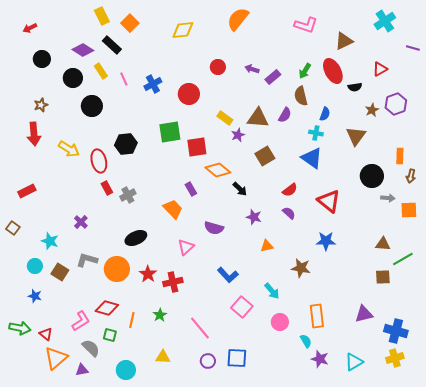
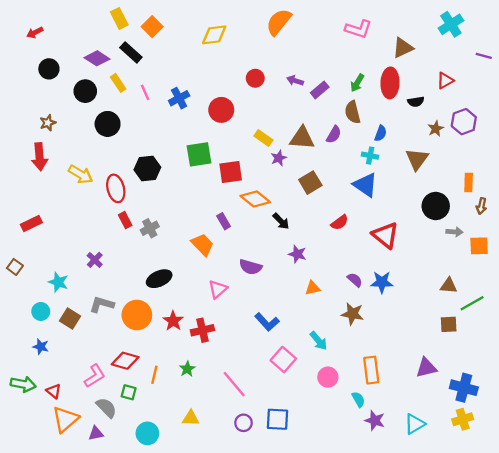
red ellipse: (333, 71) -> (390, 83), turned 30
purple semicircle: (289, 213) -> (355, 280), moved

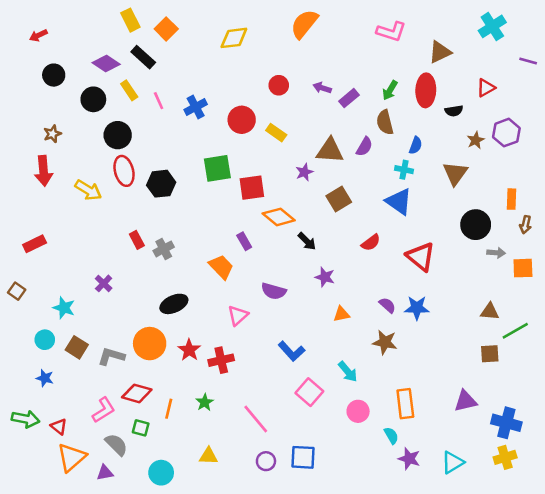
yellow rectangle: (263, 138) -> (276, 133), moved
red ellipse: (116, 188) -> (124, 171), moved
gray L-shape: (102, 304) -> (111, 356), moved

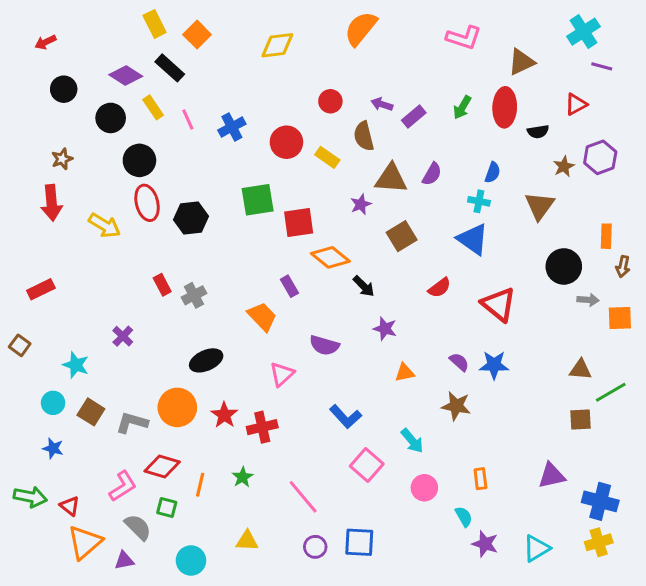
purple line: (528, 61) -> (602, 66), moved
brown semicircle: (385, 122) -> (364, 136), moved
orange rectangle: (405, 404) -> (480, 479), size x0.6

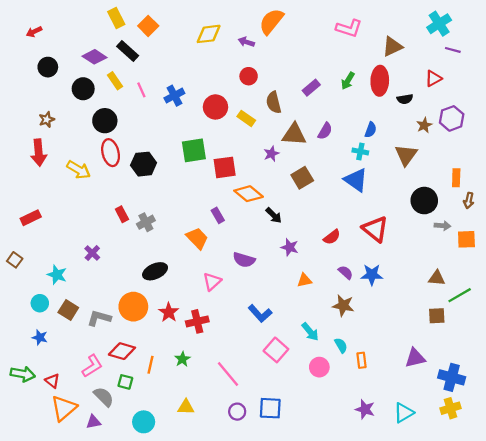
purple arrow: (382, 104) -> (246, 42), moved
red semicircle: (440, 288) -> (332, 237), moved
cyan semicircle: (464, 517) -> (341, 345), moved

